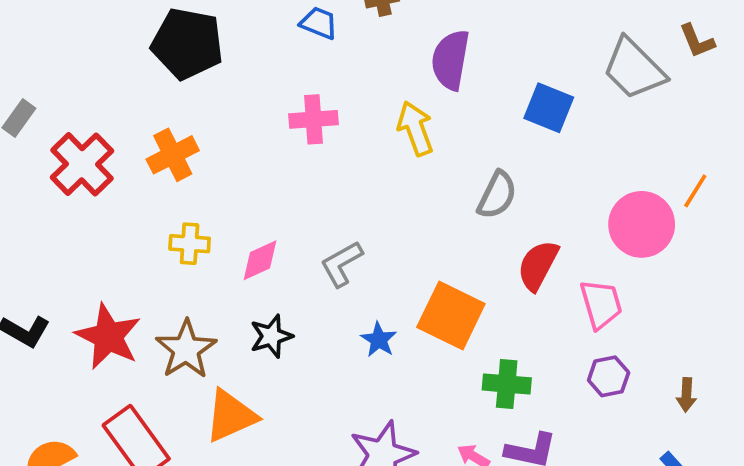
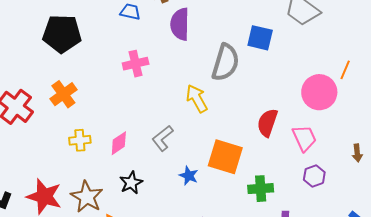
purple semicircle: (451, 60) -> (180, 24), moved
yellow arrow: (415, 128) -> (197, 98), moved
gray semicircle: (497, 195) -> (225, 63), moved, size x1.4
brown arrow: (686, 395) -> (357, 153), moved

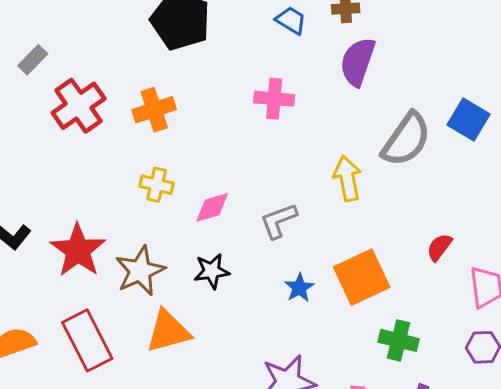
red semicircle: (267, 123) -> (439, 247), size x0.7
orange square: (225, 157) -> (362, 277), turned 30

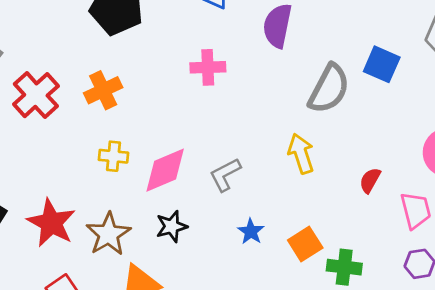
yellow arrow: (347, 178) -> (301, 154), moved
pink diamond: (212, 207) -> (165, 170), size x1.5
orange square: (362, 277) -> (305, 244), moved, size x0.7

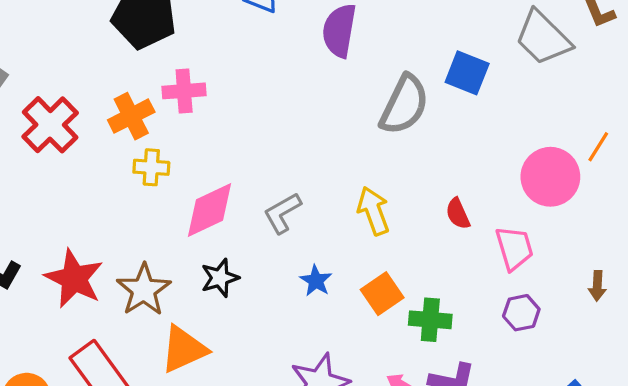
pink cross: (208, 67) -> (184, 91), moved
yellow arrow: (301, 154) -> (373, 211), moved
yellow cross: (113, 156) -> (151, 167), moved
red semicircle: (370, 180) -> (458, 214), turned -52

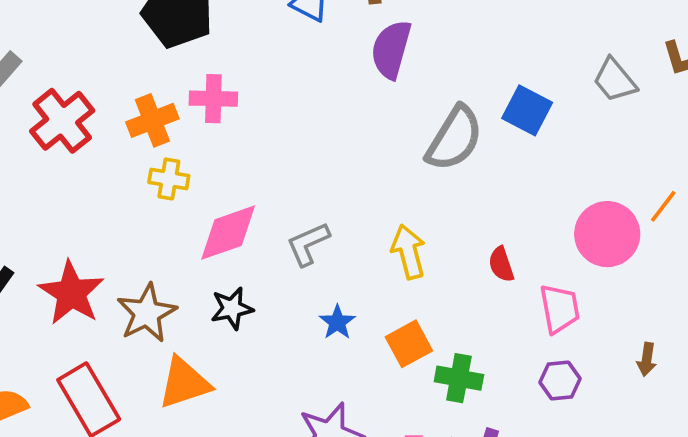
gray trapezoid: (543, 38) -> (615, 80), size x0.7

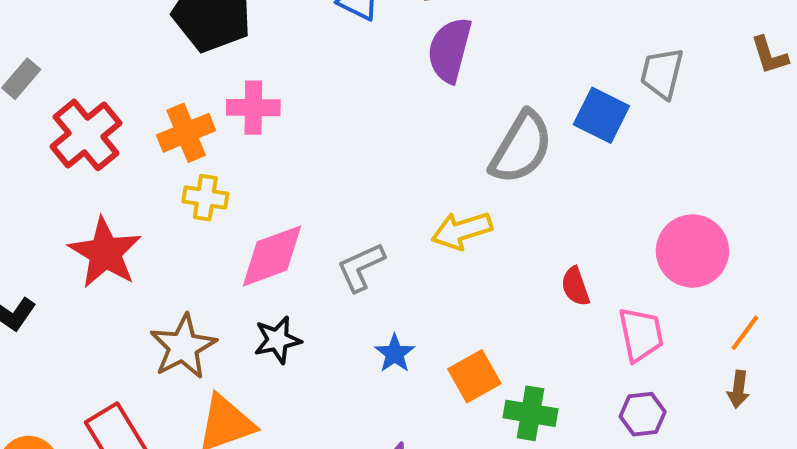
gray trapezoid: (615, 80) -> (662, 73), moved, turned 54
orange line: (663, 206) -> (745, 333), moved
yellow arrow: (409, 252) -> (462, 230), moved, turned -92
red star: (71, 293) -> (105, 253), moved

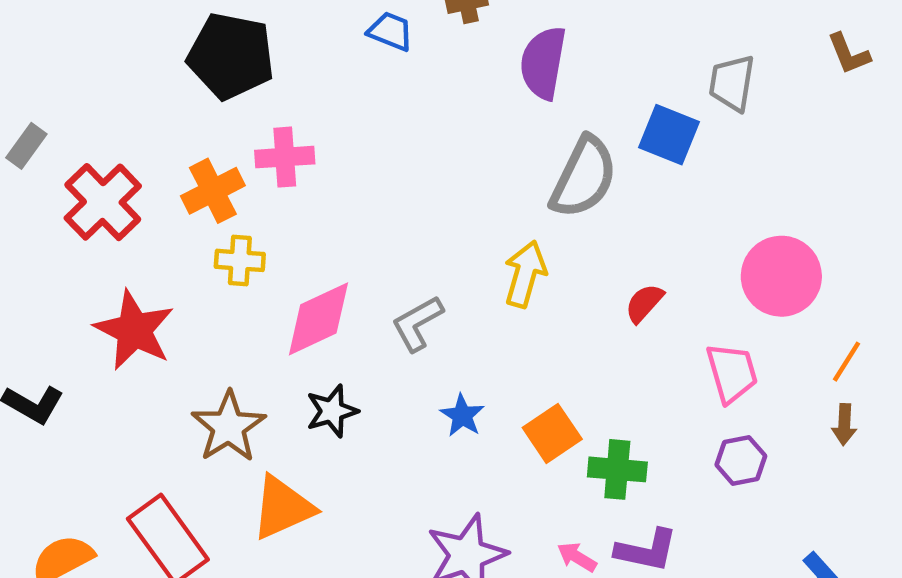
purple semicircle: (450, 50) -> (543, 63), moved
yellow arrow: (462, 230) -> (525, 274), turned 128
red semicircle: (575, 286) -> (644, 303), moved, turned 66

